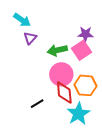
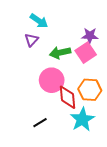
cyan arrow: (22, 20) -> (39, 21), moved
pink circle: (61, 74) -> (52, 80), moved
black line: (37, 104) -> (40, 123), moved

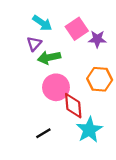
green arrow: (60, 53) -> (49, 57), moved
pink square: (86, 53) -> (77, 29), moved
orange hexagon: (90, 90) -> (100, 79), moved

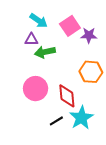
purple triangle: (34, 44) -> (31, 39), turned 48
pink circle: (56, 87) -> (36, 89), moved
black line: (43, 133) -> (56, 121), moved

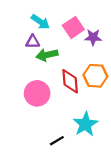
red diamond: (67, 96) -> (70, 81), moved
black line: (56, 121) -> (57, 141), moved

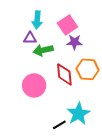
cyan arrow: (40, 22) -> (37, 20), turned 60
purple star: (93, 37) -> (74, 42), moved
black line: (57, 141) -> (59, 125), moved

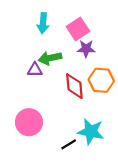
purple triangle: (30, 38) -> (35, 70), moved
pink circle: (34, 85) -> (29, 122), moved
cyan star: (78, 114) -> (91, 132), turned -30

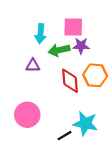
cyan arrow: (43, 23) -> (40, 34), moved
pink square: (78, 29) -> (73, 27), turned 35
green arrow: (50, 58) -> (59, 50), moved

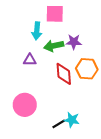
pink square: (73, 27) -> (55, 14), moved
cyan star: (85, 123) -> (72, 120), moved, size x0.7

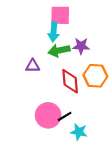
cyan arrow: (37, 31) -> (54, 32), moved
pink circle: (25, 105) -> (48, 115), moved
black line: (59, 124) -> (65, 116), moved

